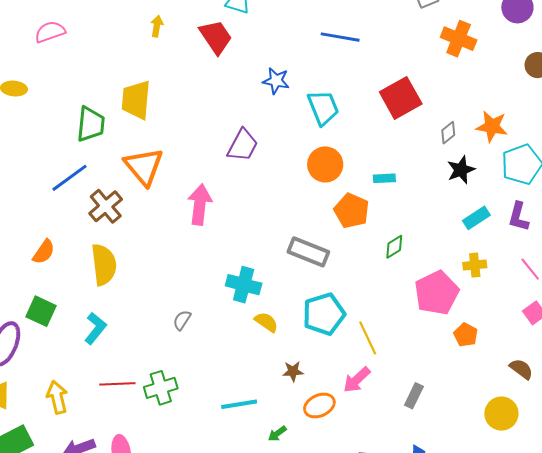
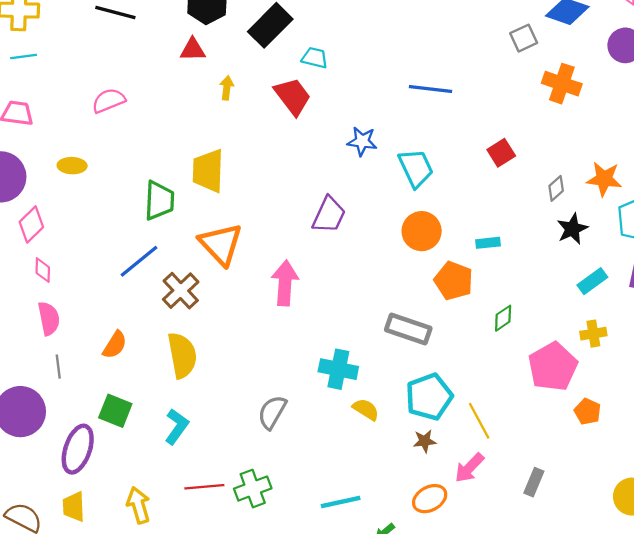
red square: (401, 98) -> (501, 153), size x0.6
gray semicircle: (182, 320) -> (272, 412), size x1.5
brown star: (293, 371) -> (425, 441), moved

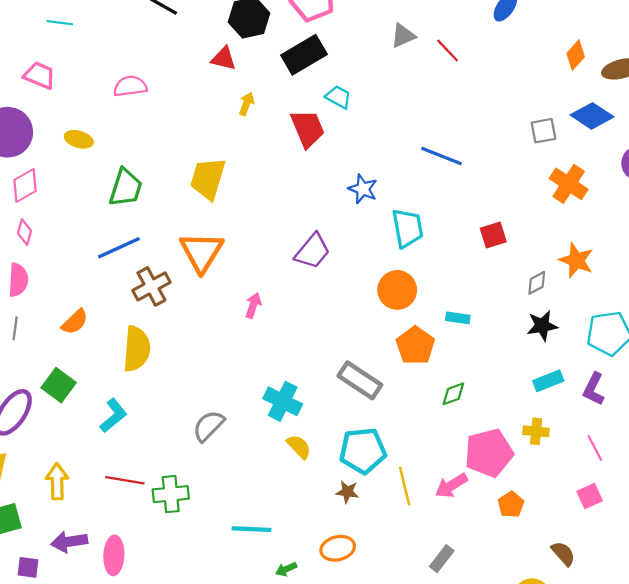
orange star: (604, 179) -> (576, 260), moved
green trapezoid: (159, 200) -> (126, 188), moved
pink arrow: (285, 283) -> (253, 305), size x0.6
pink arrow: (469, 468) -> (451, 486), moved

